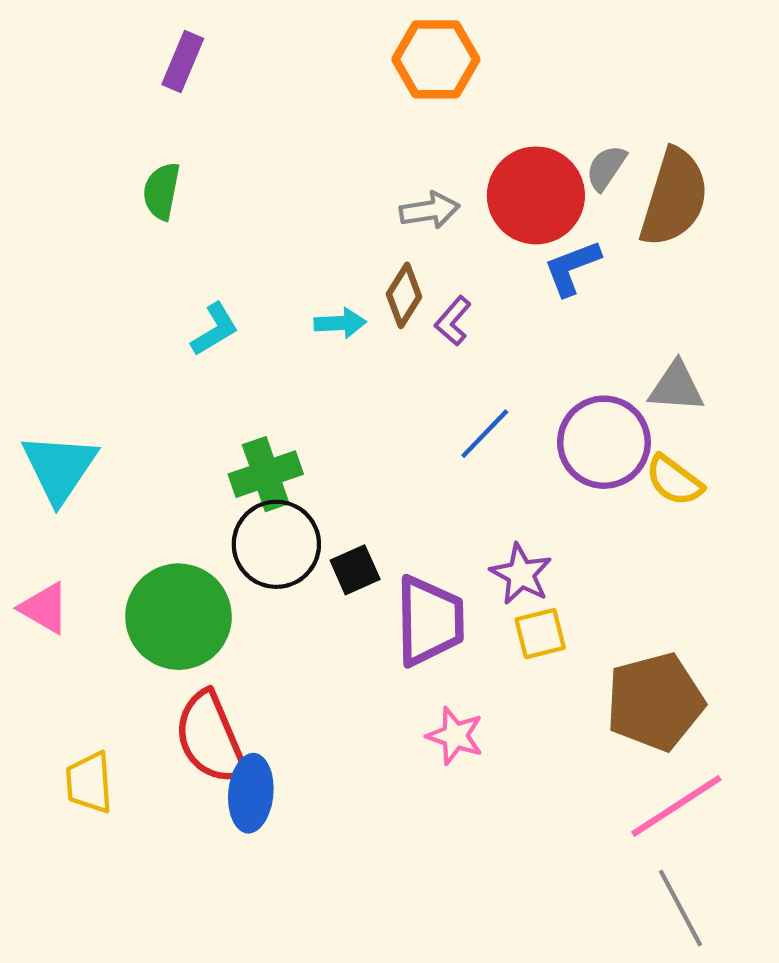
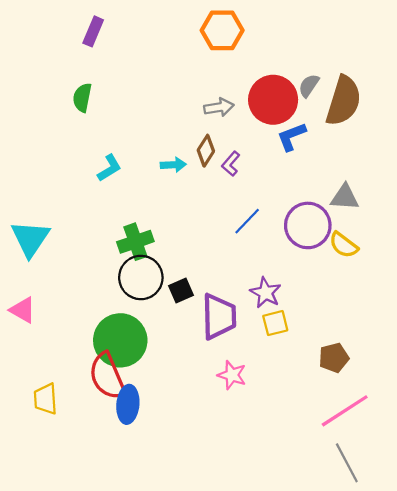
green circle: (179, 617) -> (120, 340), moved
brown pentagon: (655, 702) -> (334, 358), size x0.6

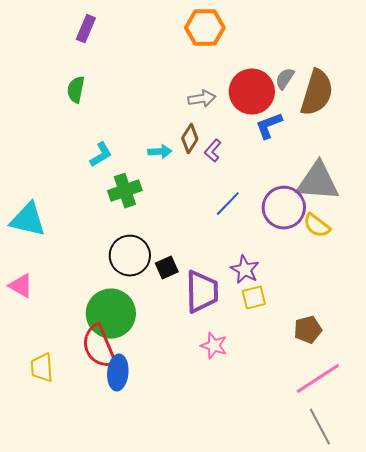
gray triangle: (345, 197) -> (318, 182), size x1.6
cyan triangle: (30, 238) -> (28, 220), turned -51
green cross: (135, 242) -> (125, 191), moved

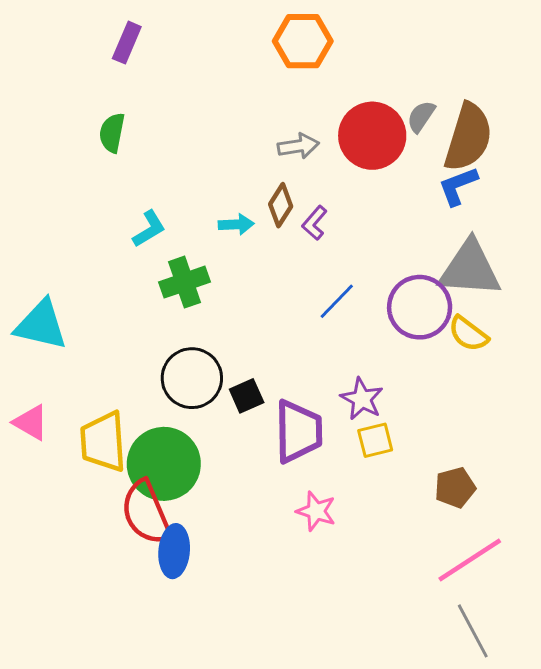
blue L-shape: (269, 126) -> (458, 186), moved
yellow trapezoid: (42, 368) -> (103, 442), moved, size x1.4

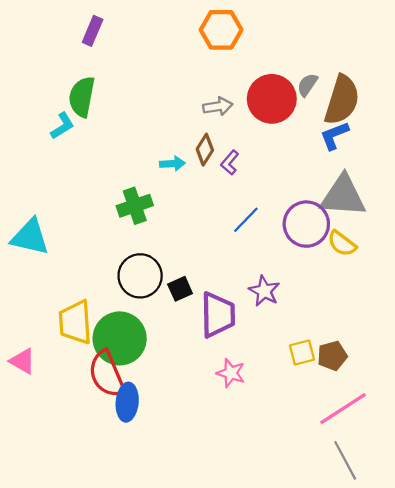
green semicircle: (112, 133) -> (82, 97), size x1.4
cyan L-shape: (149, 229) -> (62, 126), moved
pink triangle: (31, 422) -> (22, 361), moved
yellow square: (375, 440) -> (302, 352), moved

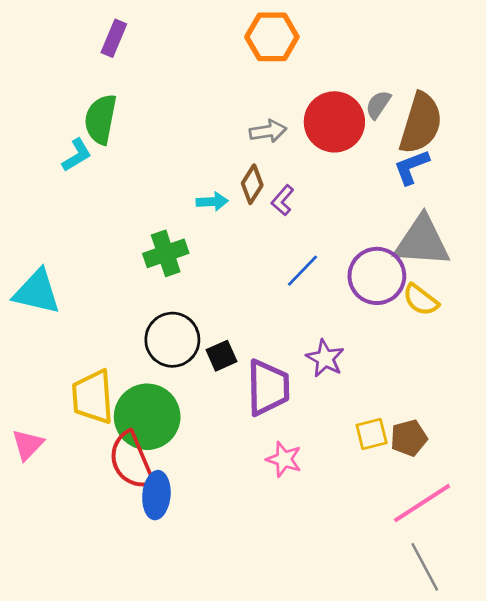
pink triangle: (22, 361) -> (28, 445), turned 44

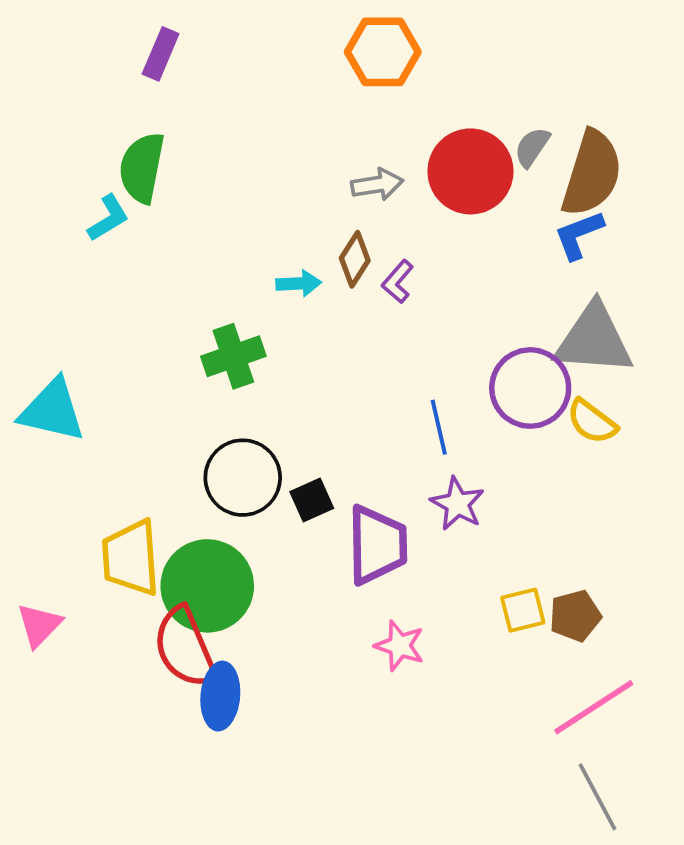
blue line: (303, 271) -> (439, 427), moved, turned -57

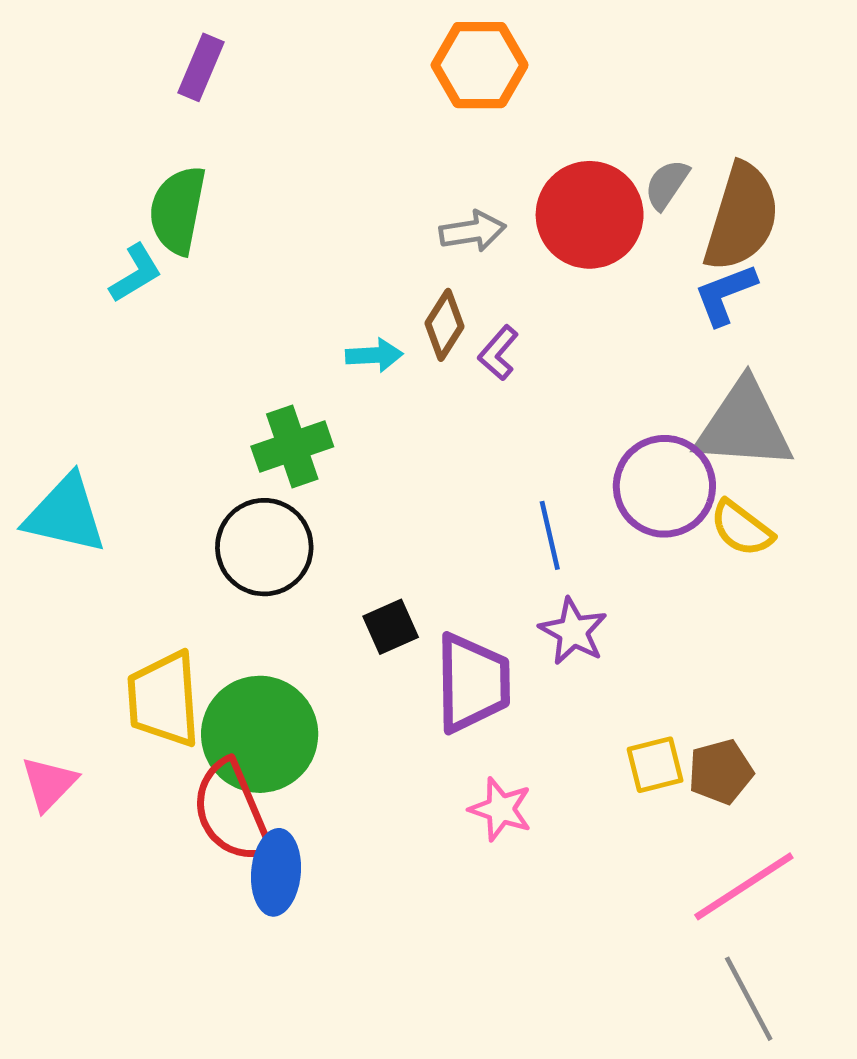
black circle: (243, 478) -> (264, 547), moved

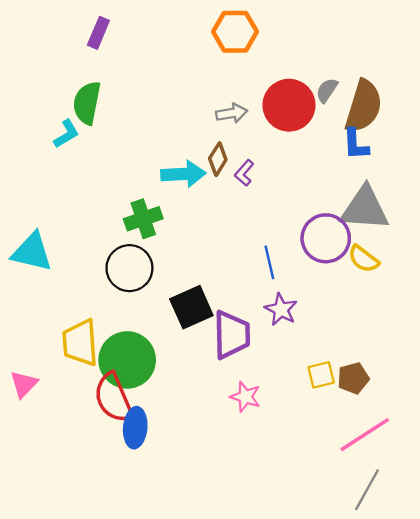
blue L-shape: (725, 294) -> (356, 144), turned -72
cyan arrow: (374, 355) -> (183, 174), size x1.6
black square: (391, 627) -> (191, 307), size x1.6
gray line: (749, 999) -> (367, 490), turned 57

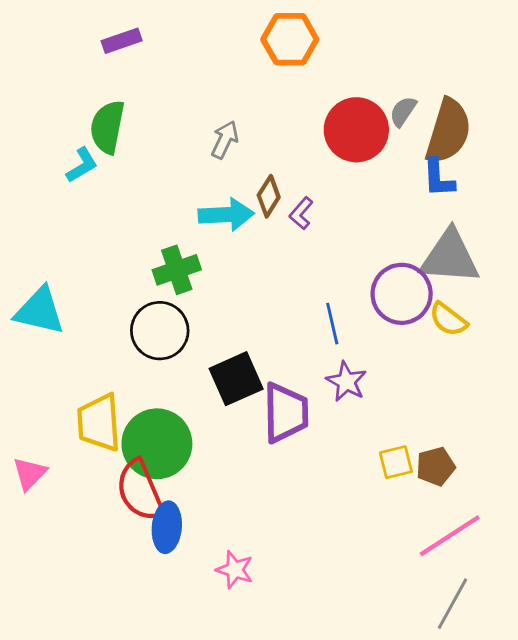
purple rectangle: (98, 33) -> (122, 41), turned 48
gray arrow: (232, 113) -> (225, 140), moved, turned -56
pink star: (245, 397) -> (235, 570), moved

